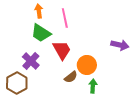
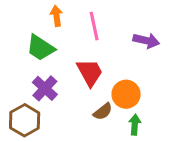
green trapezoid: (41, 33) -> (41, 48), moved
purple arrow: (120, 45) -> (146, 41), moved

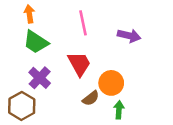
orange arrow: (56, 16) -> (29, 14), moved

